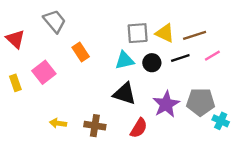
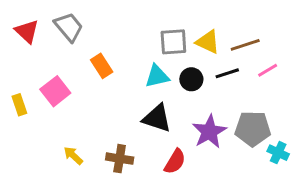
red triangle: (15, 39) -> (27, 31), moved
yellow arrow: (58, 123) -> (73, 156), turned 35

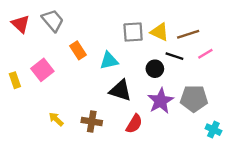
black line: (227, 73) -> (174, 56), turned 36
cyan triangle: (157, 76) -> (109, 61), moved
black circle: (191, 79) -> (155, 69), moved
cyan cross: (278, 153) -> (213, 130), moved

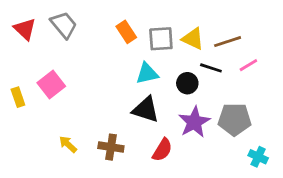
orange rectangle: (78, 50) -> (126, 32), moved
cyan triangle: (109, 61) -> (147, 73), moved

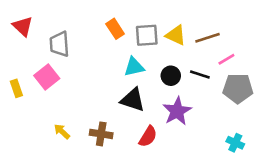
gray trapezoid: (64, 25) -> (59, 44), moved, turned -144
black line: (211, 68) -> (200, 74), moved
gray pentagon: (235, 119) -> (238, 88), moved

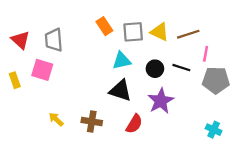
red triangle: (23, 26) -> (20, 40), moved
pink line: (226, 59) -> (206, 54), turned -49
pink square: (47, 77) -> (42, 70), turned -35

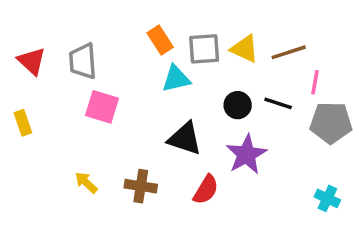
cyan triangle: (122, 61) -> (176, 79), moved
pink square: (42, 70) -> (102, 107), moved

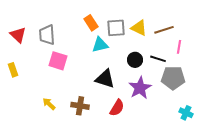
gray pentagon: (331, 123) -> (173, 78), moved

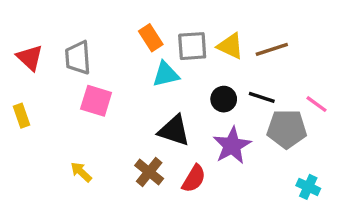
pink line: (179, 47) -> (317, 104), moved, turned -64
brown cross: (80, 106) -> (149, 172), moved, turned 30

